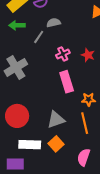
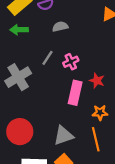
gray line: (39, 37) -> (47, 58), moved
red star: (88, 55) -> (97, 81), moved
pink rectangle: (67, 82) -> (75, 93), turned 30

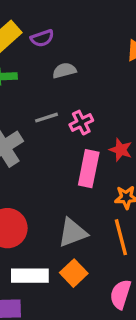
gray line: (47, 58) -> (46, 118), turned 40

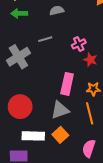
pink cross: (81, 123) -> (79, 44), moved
pink rectangle: (89, 169) -> (67, 84), moved

